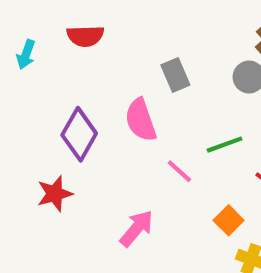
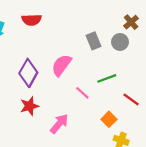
gray rectangle: (175, 75) -> (93, 41), moved
pink semicircle: (141, 120) -> (61, 65), turned 55
red star: (55, 194) -> (29, 106), moved

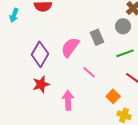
gray rectangle: (93, 41) -> (97, 37), moved
green line: (107, 78) -> (125, 53), moved
pink arrow: (59, 124) -> (68, 100), turned -42

